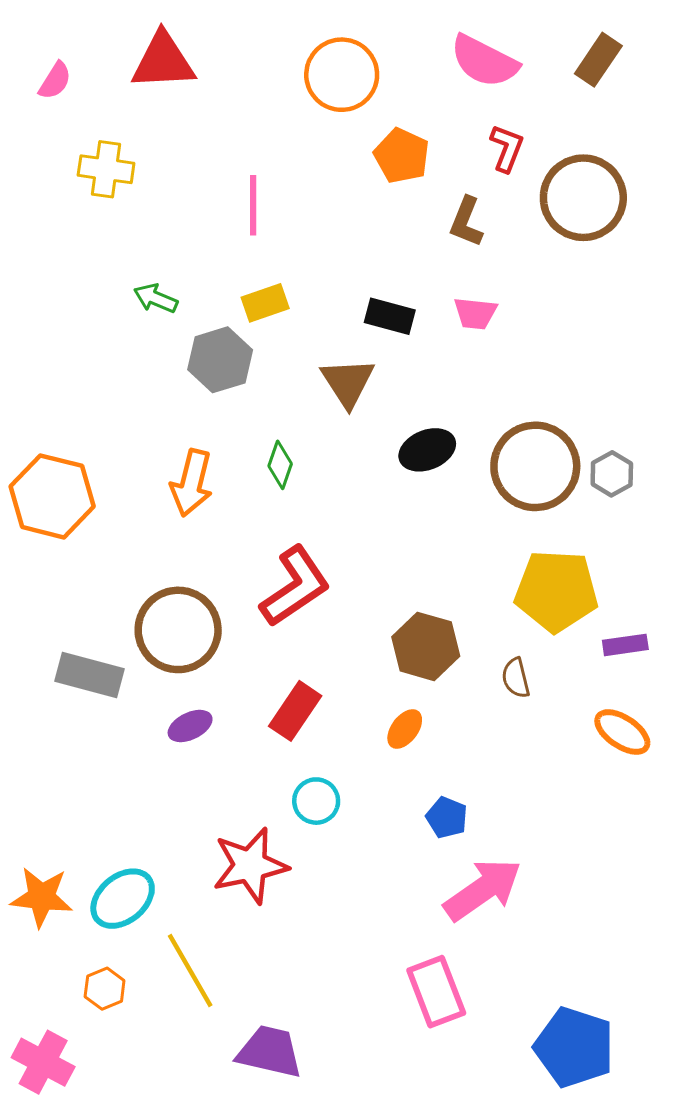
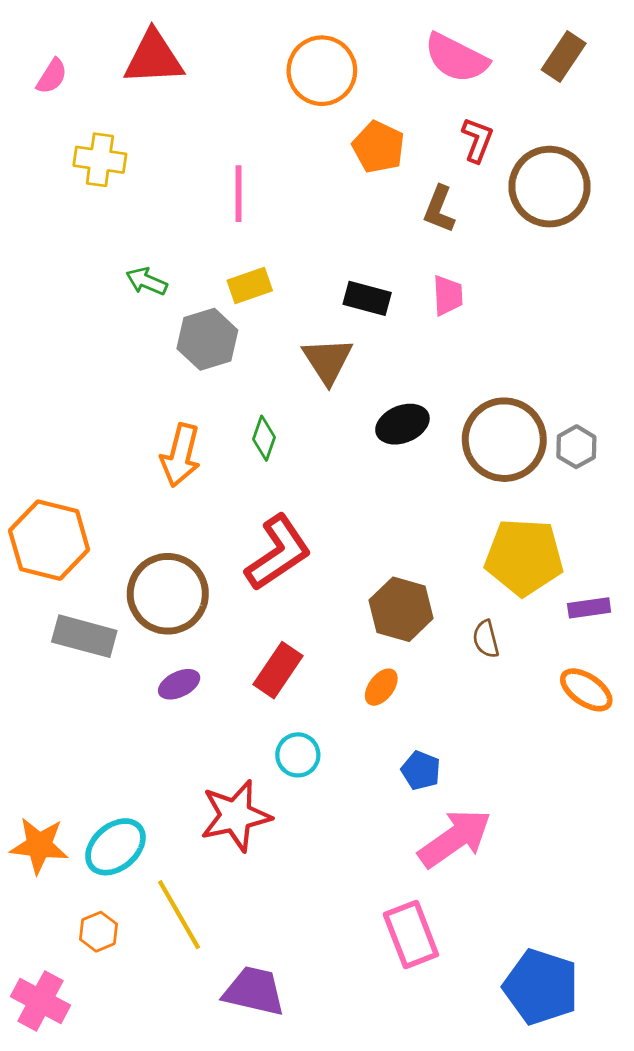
pink trapezoid: (475, 313) -> (448, 295), turned -99
orange hexagon: (52, 496) -> (49, 540), moved

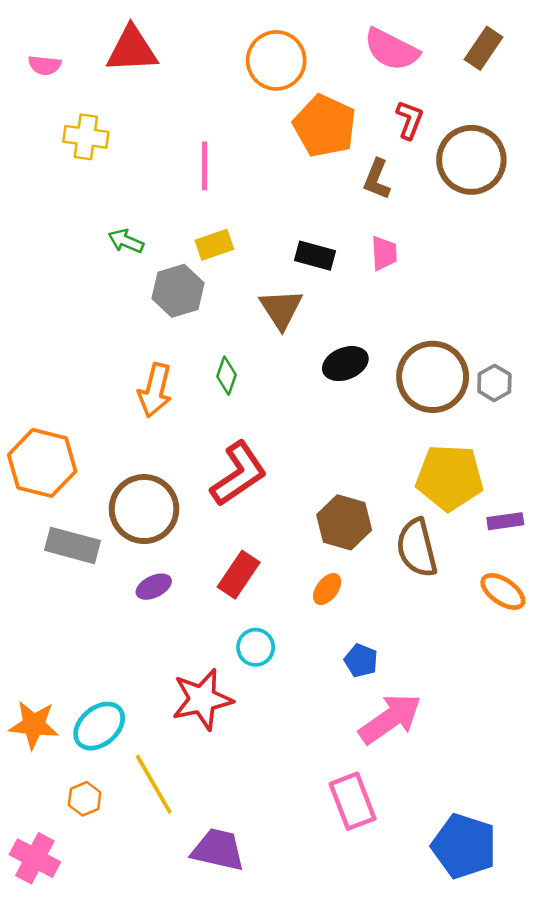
pink semicircle: (52, 76) -> (45, 65), turned 64
orange pentagon: (378, 147) -> (325, 126), size x1.4
brown semicircle: (486, 639) -> (417, 548), size x1.8

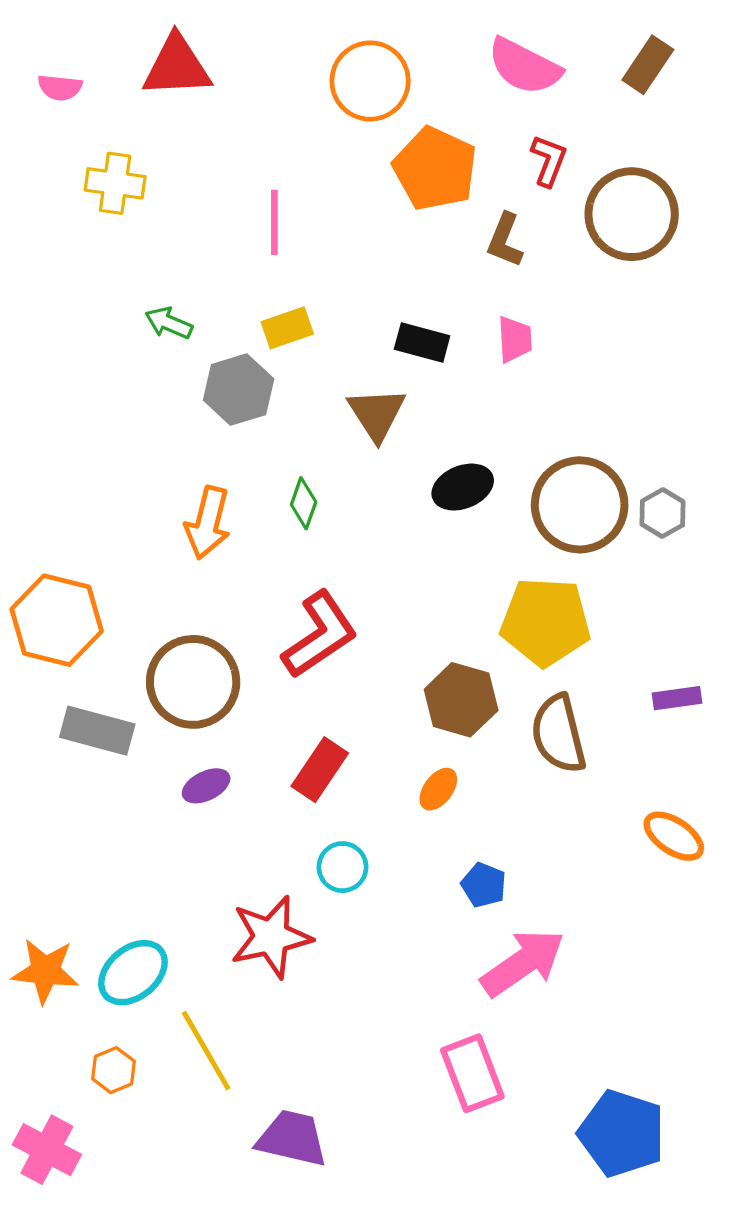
yellow pentagon: (450, 478) -> (546, 622), moved
orange ellipse: (503, 591) -> (674, 836), moved

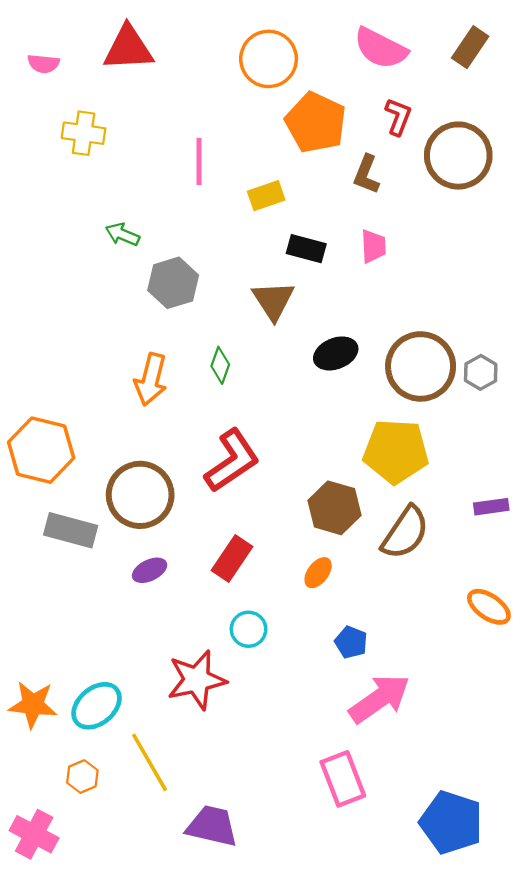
yellow rectangle: (287, 328) -> (266, 196), moved
brown semicircle: (558, 734) -> (405, 533), turned -132

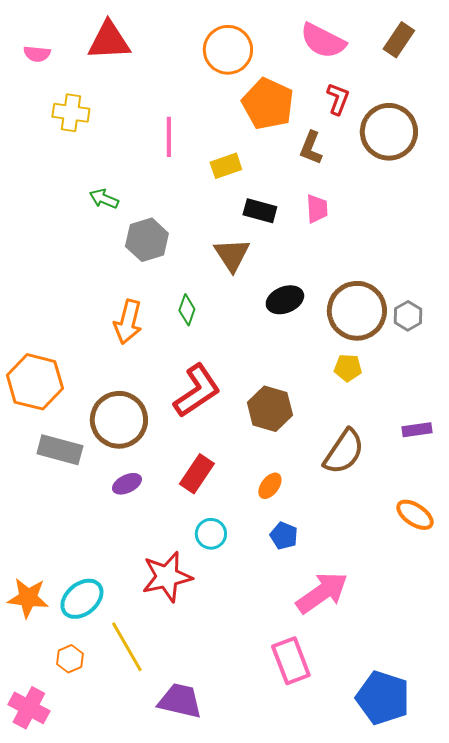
yellow pentagon: (396, 451) -> (348, 368), moved, size x0.5
brown hexagon: (335, 508) -> (270, 409), moved
blue pentagon: (351, 642) -> (284, 536), moved

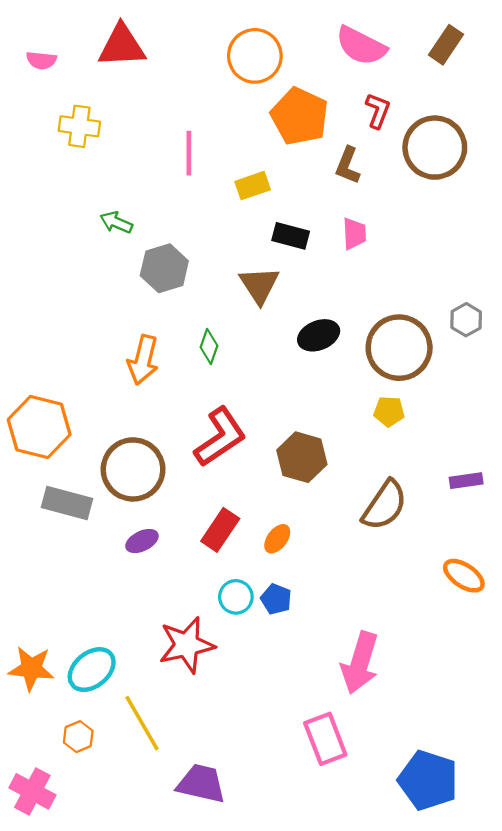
gray hexagon: (408, 316) -> (466, 320), moved
orange ellipse: (270, 486) -> (277, 539), moved
blue pentagon: (284, 536) -> (276, 599), moved
pink arrow: (322, 593) -> (360, 663), turned 142

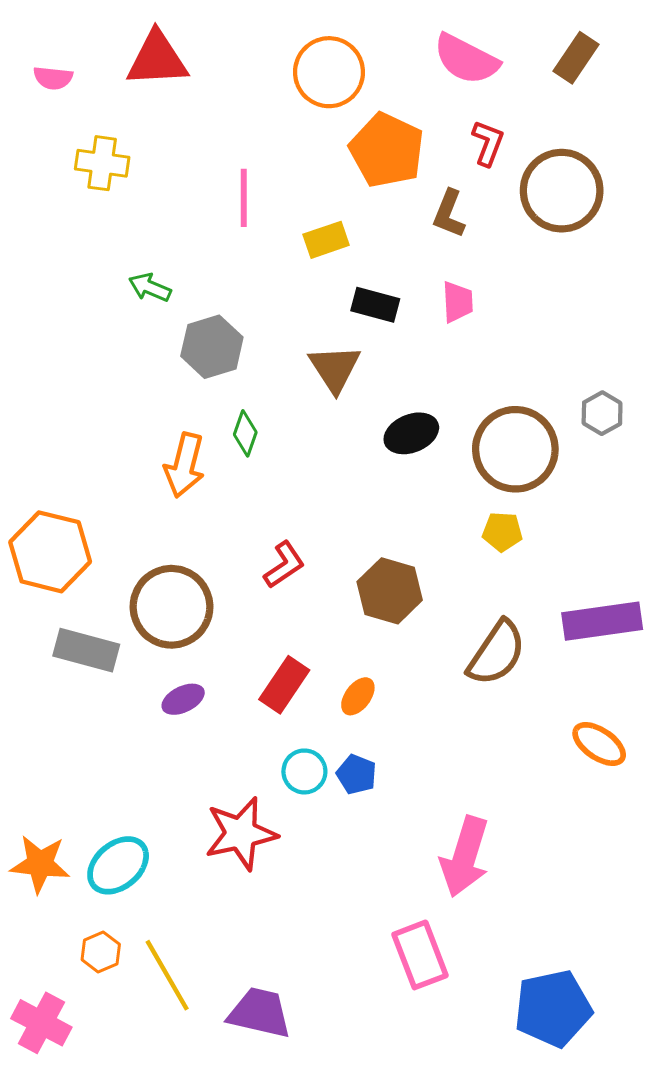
green diamond: (209, 347) -> (245, 433), moved
red L-shape: (220, 437) -> (284, 565), size x0.6
purple rectangle: (466, 481) -> (602, 621), size x1.8
yellow line: (142, 723) -> (167, 975), moved
blue pentagon: (428, 780) -> (553, 1008), turned -30

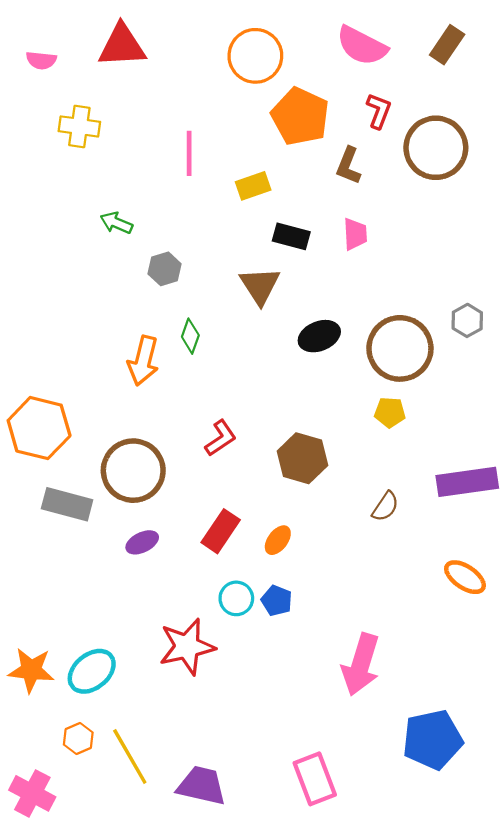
gray hexagon: (212, 347) -> (165, 269), size x0.7
brown semicircle: (497, 653) -> (385, 506), size x0.6
pink rectangle: (420, 955) -> (315, 779), moved
blue pentagon: (553, 1008) -> (432, 740), moved

